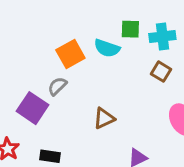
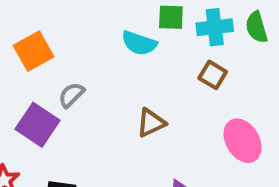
orange square: (70, 54) -> (34, 51), moved
brown triangle: (104, 118) -> (151, 123), moved

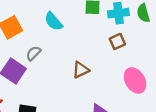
cyan semicircle: (139, 43) -> (54, 21), moved, turned 30
brown square: (213, 75) -> (117, 41), turned 35

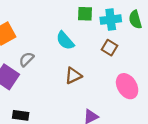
cyan semicircle: (54, 21) -> (65, 41), moved
brown square: (117, 41) -> (110, 48), turned -35

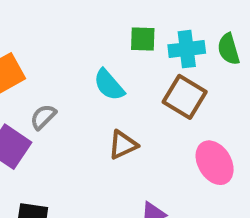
brown square: (110, 48) -> (185, 97), size x1.5

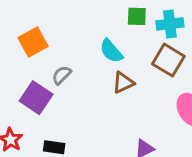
brown triangle: (123, 145) -> (123, 83), moved

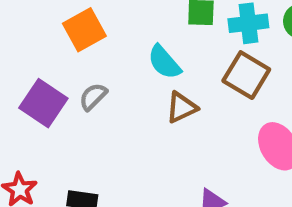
orange square: (33, 42) -> (84, 30), moved
purple square: (36, 98) -> (43, 103), moved

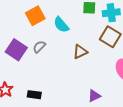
cyan semicircle: (164, 62) -> (61, 25), moved

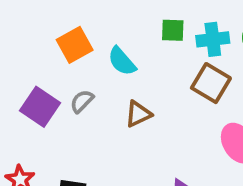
brown triangle: (80, 52) -> (138, 114), moved

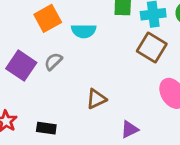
cyan semicircle: (122, 61) -> (84, 31), turned -50
brown triangle: (138, 114) -> (96, 99), moved

